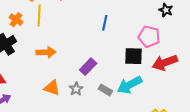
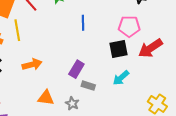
cyan arrow: (130, 85) -> (121, 78), size x0.7
gray star: (76, 89) -> (72, 103), moved
gray rectangle: (105, 90) -> (88, 86), moved

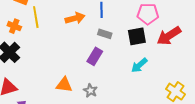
orange arrow: (32, 64) -> (75, 18), moved
gray rectangle: (88, 86) -> (105, 34), moved

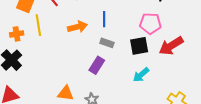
orange cross: (14, 26) -> (17, 34), turned -32

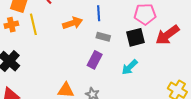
orange cross: (17, 34) -> (11, 25), moved
cyan arrow: (141, 75) -> (130, 67), moved

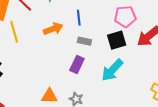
cyan arrow: (130, 67) -> (112, 70), size x1.4

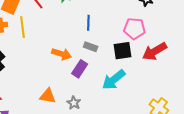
orange arrow: (53, 29) -> (62, 54), moved, turned 30

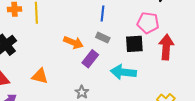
red arrow: (155, 51) -> (166, 47), turned 120
cyan arrow: (114, 80) -> (123, 72), turned 40
orange triangle: (48, 96) -> (40, 76), moved

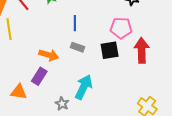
purple rectangle: (90, 59) -> (39, 76), moved
cyan arrow: (123, 72) -> (84, 87), moved, turned 115

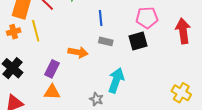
red arrow: (142, 50) -> (183, 31), moved
purple rectangle: (39, 76) -> (52, 69), moved

